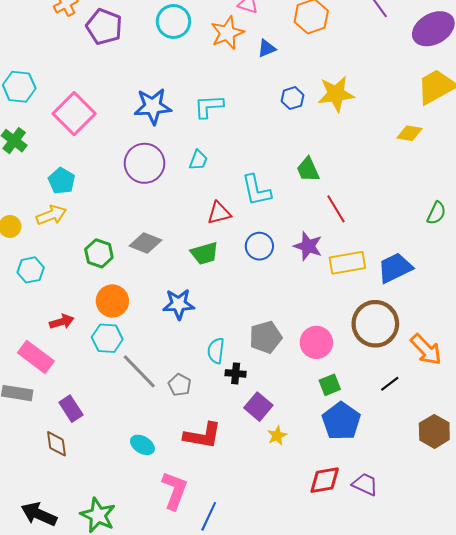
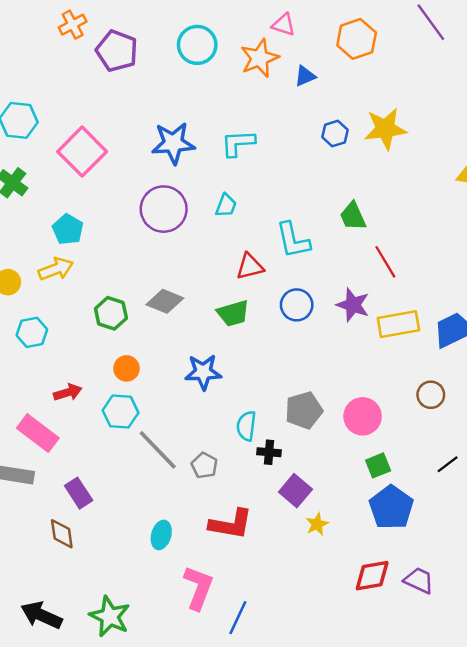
orange circle: (112, 301) -> (126, 368), size x0.7
brown circle: (375, 324) -> (431, 395), size x0.5
cyan ellipse: (142, 445) -> (161, 535), turned 75

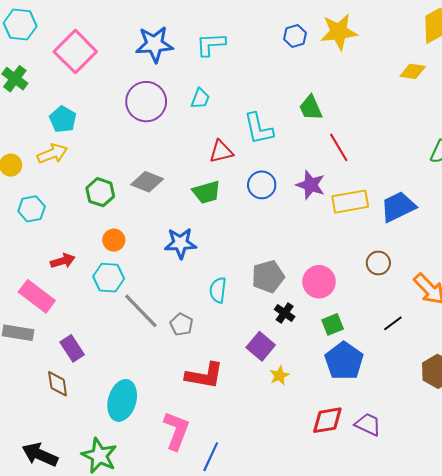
black cross: (269, 452) -> (285, 313), moved, turned 30
cyan ellipse: (161, 535) -> (122, 400), moved, size x1.6

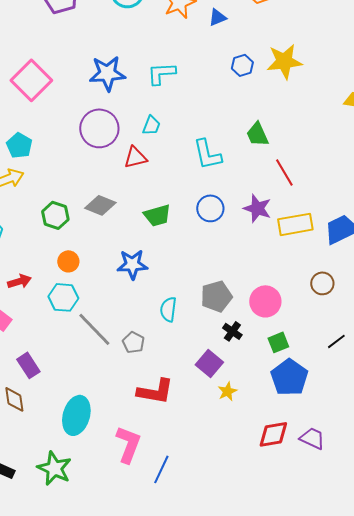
red triangle: (221, 152) -> (135, 157), moved

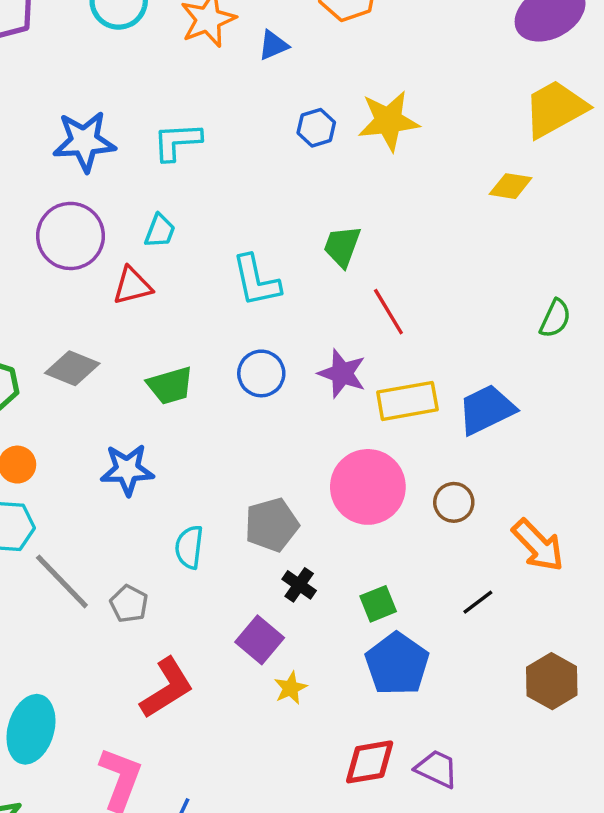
green trapezoid: (257, 134) -> (342, 246), turned 44
pink circle: (265, 301) -> (368, 487), moved, size x1.4
red L-shape: (155, 391) -> (167, 688), turned -42

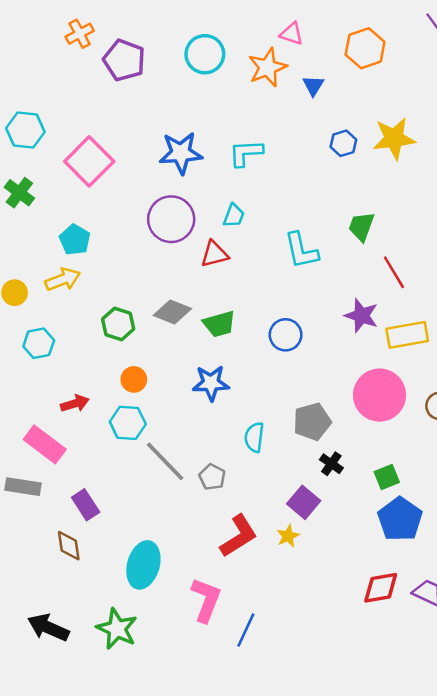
blue triangle: (273, 45) -> (313, 86), turned -35
blue circle: (261, 373) -> (286, 335), moved
green trapezoid: (170, 385) -> (219, 324), moved
yellow star: (291, 688) -> (288, 536), moved

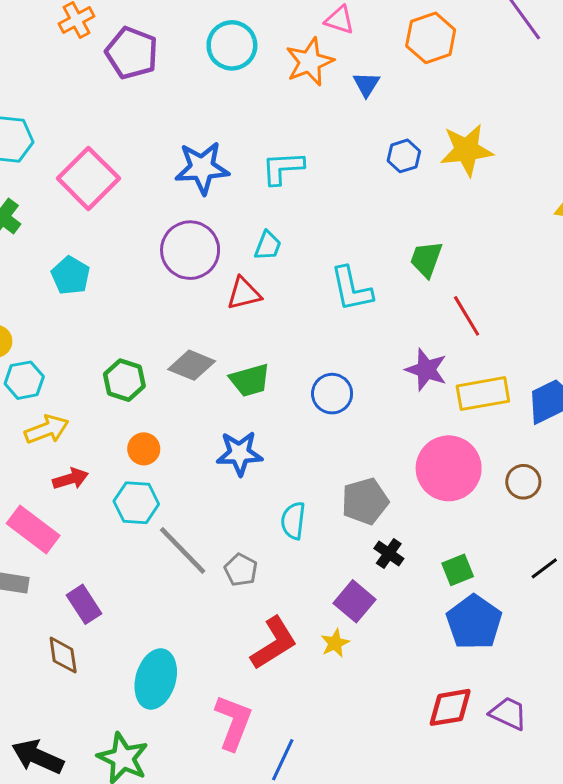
yellow arrow: (63, 279) -> (47, 429), moved
cyan hexagon: (39, 343) -> (24, 380), moved

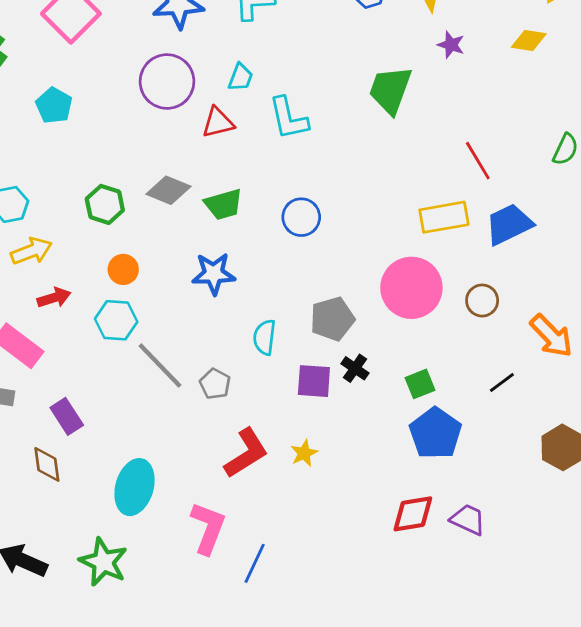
green trapezoid: (426, 259) -> (390, 90), size x1.4
cyan L-shape: (351, 289) -> (289, 118), moved
red line: (467, 316) -> (478, 161), moved
purple star: (426, 370) -> (451, 45), moved, size x0.7
purple square: (354, 601) -> (314, 381), moved, turned -36

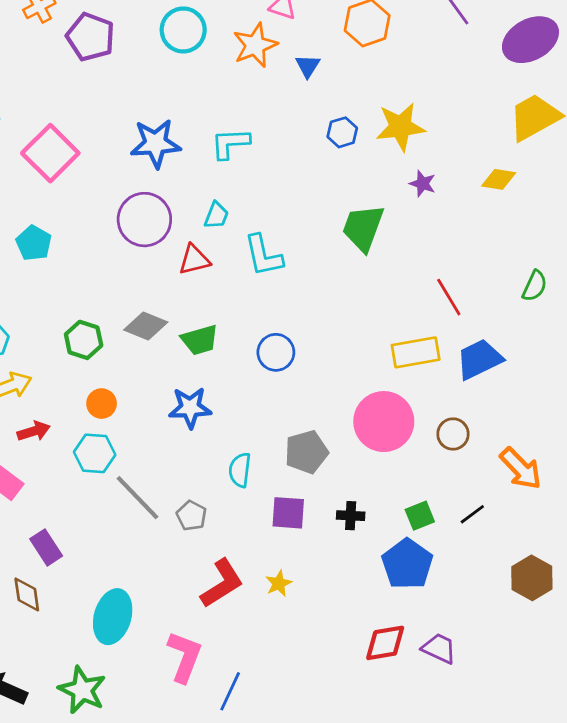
black cross: (355, 368) -> (351, 516), moved, turned -32
green square: (420, 384) -> (420, 516), moved

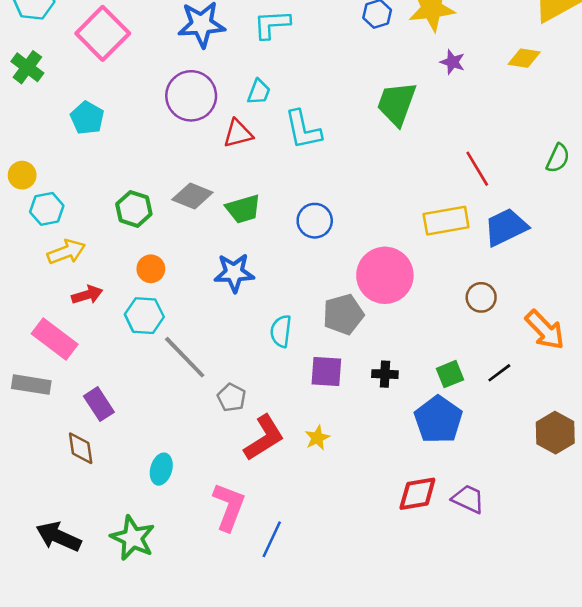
pink circle: (384, 422) -> (385, 275), moved
gray pentagon: (191, 516) -> (231, 398), moved
cyan ellipse: (113, 617) -> (161, 469), size x0.6

